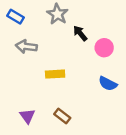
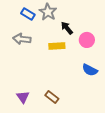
blue rectangle: (15, 17) -> (28, 14), moved
yellow rectangle: (55, 74) -> (57, 46), moved

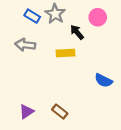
pink circle: (87, 40) -> (98, 17), moved
purple triangle: (23, 97) -> (26, 112), turned 32

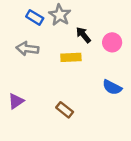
pink circle: (98, 17) -> (112, 42), moved
purple triangle: (26, 112) -> (16, 101), moved
brown rectangle: (60, 112) -> (65, 110), moved

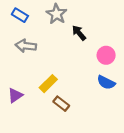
blue rectangle: (35, 17) -> (20, 15), moved
pink circle: (112, 42) -> (106, 55), moved
yellow rectangle: (71, 57) -> (48, 84), moved, turned -42

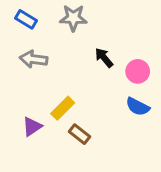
gray star: (57, 14) -> (73, 18), turned -30
black arrow: (79, 33) -> (104, 58), moved
purple triangle: (15, 95) -> (32, 127), moved

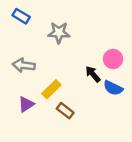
gray star: (73, 18) -> (59, 33), moved
black arrow: (104, 58) -> (93, 74), moved
gray arrow: (34, 59) -> (24, 65), moved

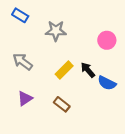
pink circle: (113, 59) -> (107, 40), moved
gray arrow: (24, 65) -> (23, 62), turned 30
yellow rectangle: (51, 89) -> (64, 70), moved

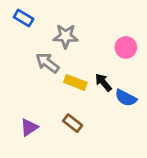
gray arrow: (23, 62) -> (47, 63), moved
yellow rectangle: (64, 70) -> (75, 82), turned 66
purple triangle: (25, 98) -> (29, 127), moved

